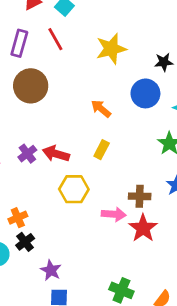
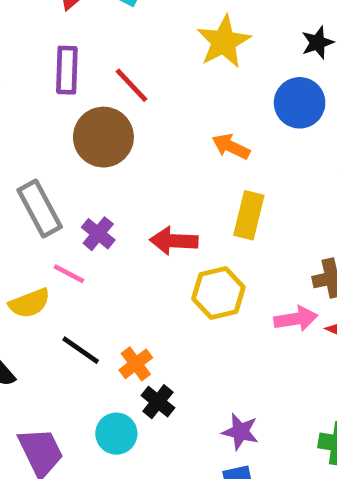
red line: (55, 39) -> (132, 85), moved
yellow rectangle: (102, 150) -> (249, 215), size x1.4
purple cross: (27, 154) -> (98, 234), moved
purple star: (51, 270) -> (240, 432), moved

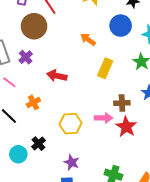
yellow rectangle: (249, 215) -> (105, 68), moved
purple cross: (98, 234) -> (26, 57), moved
yellow hexagon: (218, 293) -> (70, 124), moved
orange cross: (136, 364) -> (33, 102), moved

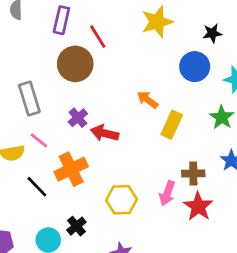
orange arrow: (88, 39) -> (148, 100), moved
purple cross: (26, 57) -> (78, 118), moved
orange cross: (33, 102) -> (71, 169), size x1.6
pink arrow: (103, 118) -> (167, 193), turned 108

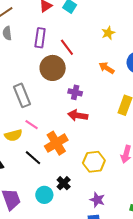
yellow star: (157, 22) -> (108, 33), size x0.6
orange arrow: (148, 100) -> (107, 68), moved
purple cross: (78, 118) -> (75, 92), moved, turned -32

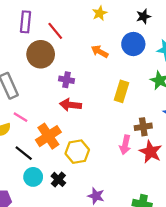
yellow hexagon: (94, 162) -> (77, 152), moved
cyan circle: (44, 195) -> (33, 177), moved

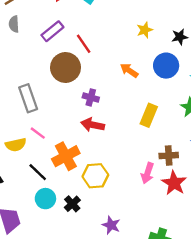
yellow star: (100, 13) -> (145, 30), moved
purple rectangle: (26, 22) -> (52, 31), turned 40

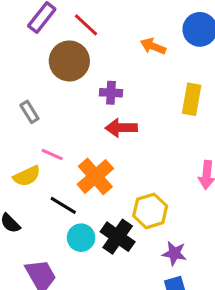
gray rectangle: (28, 98) -> (29, 112), size x0.6
yellow hexagon: (95, 176) -> (150, 211), moved
black cross: (72, 204) -> (118, 237), size x1.5

